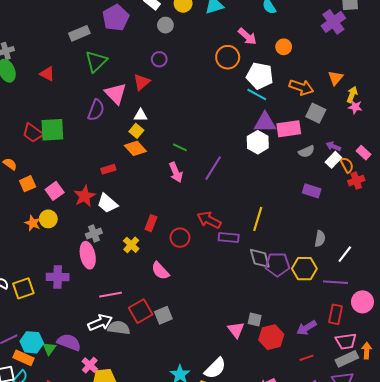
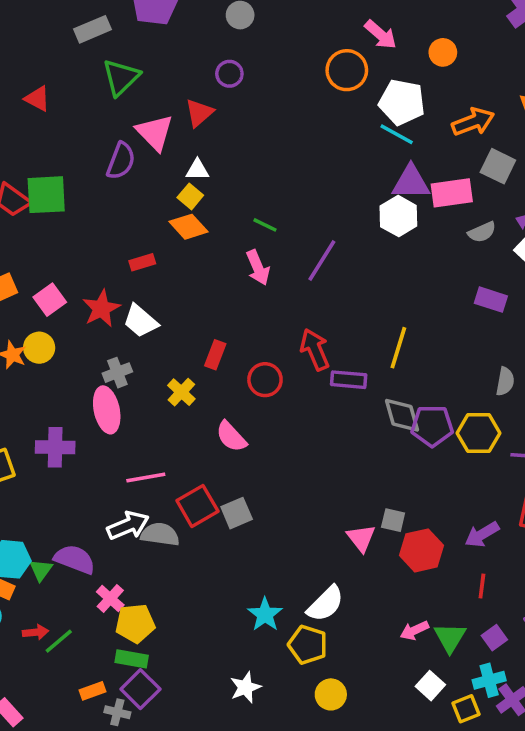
orange arrow: (301, 87) -> (473, 122), turned -40
red arrow: (209, 220) -> (315, 349), turned 40
red line: (306, 358) -> (482, 586), turned -64

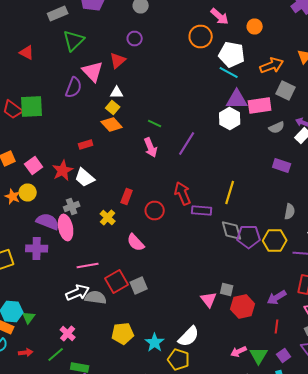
purple semicircle: (75, 559) -> (48, 222), moved
yellow pentagon: (135, 623) -> (123, 334), moved
green line: (59, 641) -> (56, 354), moved

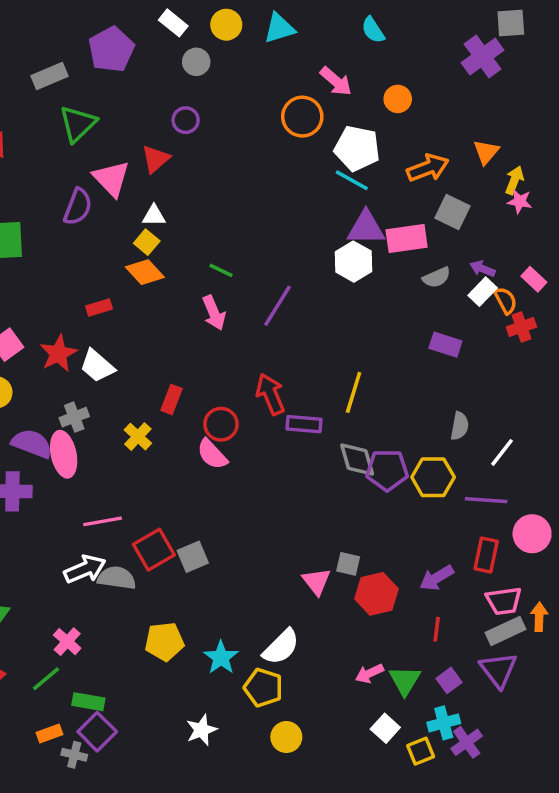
pink semicircle: (136, 242) -> (212, 454), moved

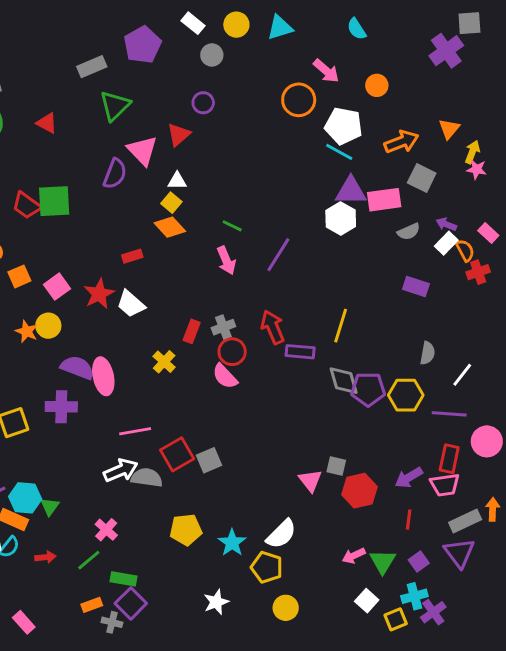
gray cross: (74, 417) -> (223, 327), moved
pink trapezoid: (504, 601) -> (445, 485), moved

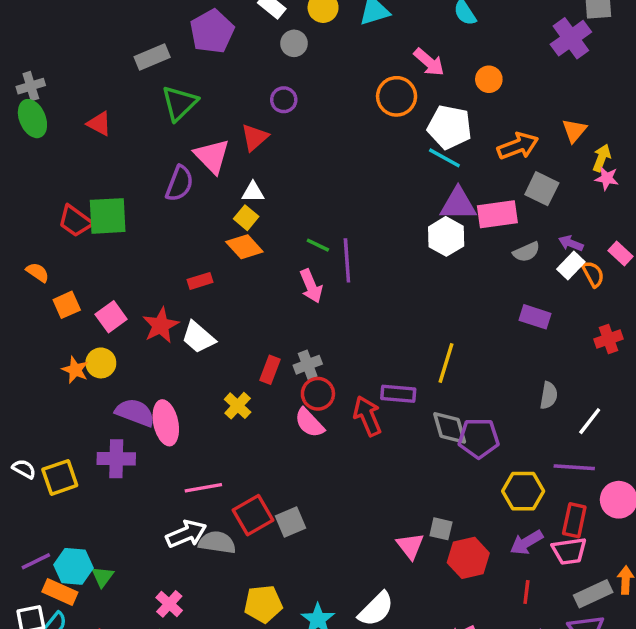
purple line: (278, 255) -> (347, 260), moved, turned -36
red cross: (478, 272) -> (608, 339), moved
red arrow: (273, 327) -> (367, 416), moved
yellow hexagon: (406, 395) -> (523, 491), moved

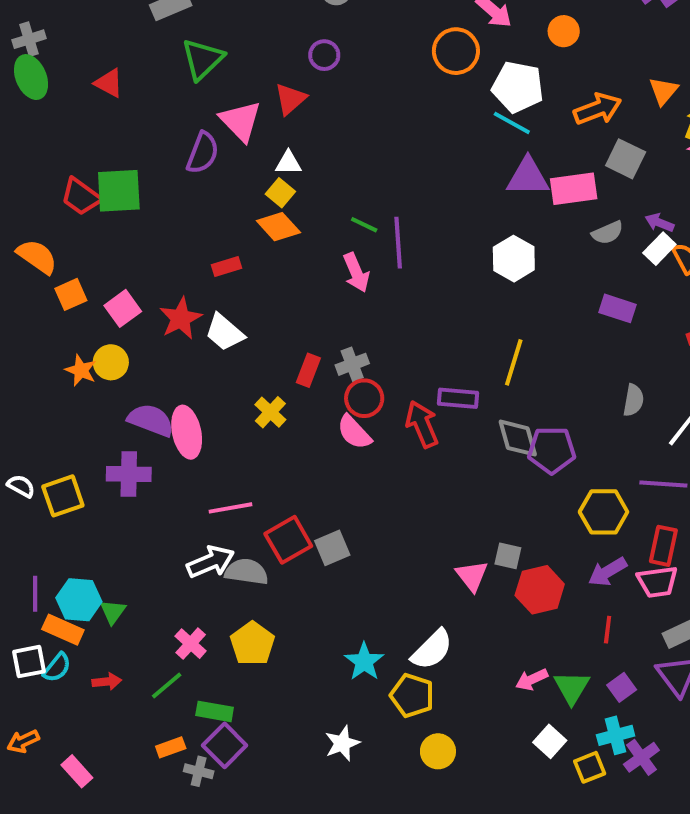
white hexagon: (446, 236) -> (514, 259), moved
orange semicircle: (38, 272) -> (37, 257), size x1.5
purple line: (36, 561) -> (35, 594), turned -64
yellow pentagon: (263, 604) -> (252, 644), moved, turned -30

